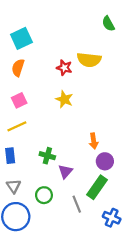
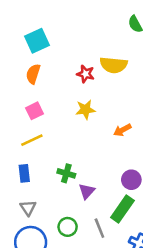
yellow star: (64, 99) -> (85, 110), turned -30
orange arrow: (94, 141) -> (122, 130), moved, turned 70
green circle: (44, 195) -> (68, 227), moved

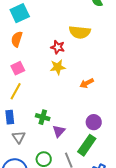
red star: (85, 74) -> (58, 47), moved
yellow line: (32, 140) -> (16, 91), turned -36
gray triangle: (28, 208) -> (19, 137), moved

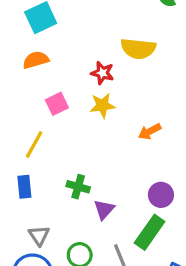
orange semicircle: (17, 39) -> (36, 60), turned 56
pink square: (18, 68) -> (57, 104), moved
gray triangle: (19, 137) -> (39, 236), moved

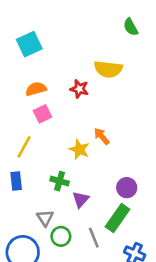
orange semicircle: (36, 60) -> (36, 89), moved
yellow star: (102, 105) -> (79, 149), moved, turned 30
orange arrow: (150, 131) -> (102, 136), moved, turned 78
gray triangle: (39, 236) -> (45, 218), moved

